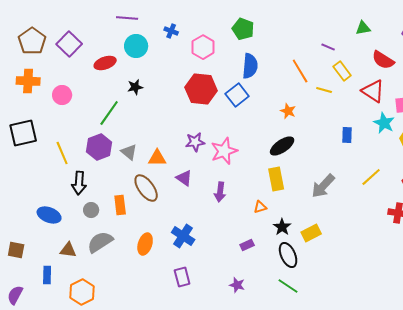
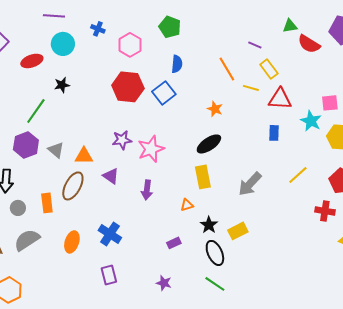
red semicircle: (383, 60) -> (309, 44), moved
blue semicircle: (250, 66) -> (177, 64), size x0.7
red triangle: (373, 91) -> (280, 99), moved, turned -30
brown ellipse: (146, 188) -> (73, 186), turned 64

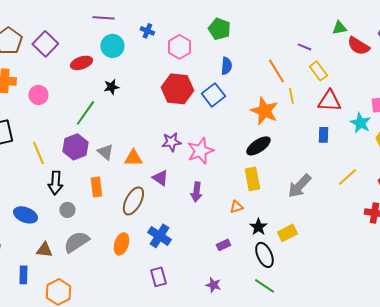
yellow line: (251, 88) -> (291, 96), moved, turned 63
orange star: (215, 109) -> (264, 111), size x1.8
brown ellipse: (73, 186) -> (133, 201), moved
orange rectangle: (47, 203) -> (96, 187), moved

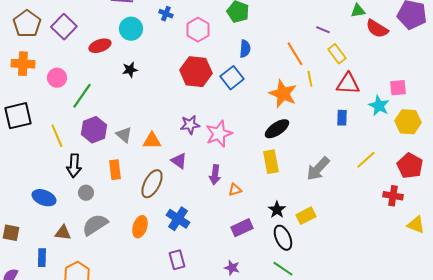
green line: (85, 113) -> (82, 96), moved
orange triangle: (236, 207) -> (235, 190), moved
purple rectangle: (223, 245) -> (242, 228), size x1.5

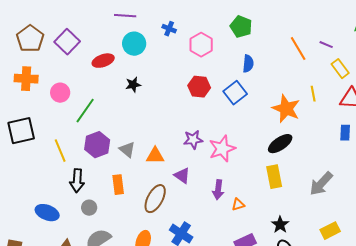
orange line: (295, 54) -> (298, 49), moved
red hexagon: (196, 72) -> (199, 87), size x0.7
yellow rectangle: (306, 216) -> (330, 231), moved

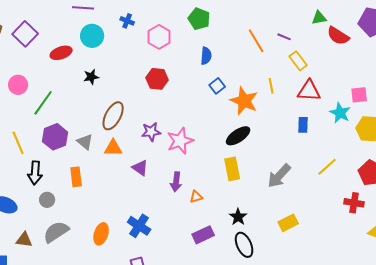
blue square: (235, 93) -> (217, 86), moved, size x0.7
brown ellipse: (155, 199) -> (113, 116), moved

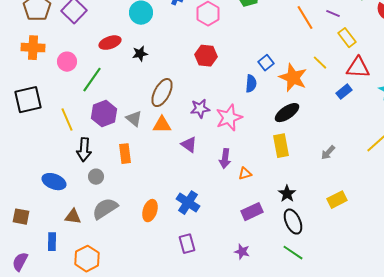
red ellipse: (61, 53) -> (110, 43), moved
blue semicircle: (206, 56) -> (251, 84), moved
yellow line: (271, 86) -> (320, 63), turned -35
blue rectangle: (303, 125) -> (344, 92), moved, turned 49
gray arrow: (279, 176) -> (328, 153), size x0.6

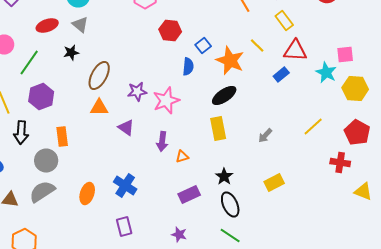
black star: (140, 54) -> (71, 52), moved
red hexagon: (206, 56) -> (170, 30), moved
gray triangle: (134, 119) -> (80, 24), moved
gray circle: (96, 177) -> (46, 160), moved, size x1.5

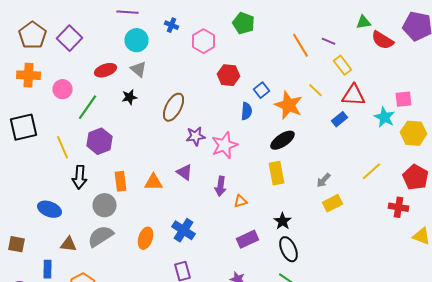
brown ellipse: (99, 76) -> (174, 107), moved
orange triangle: (99, 108) -> (154, 182), moved
yellow rectangle: (274, 182) -> (332, 203), moved

